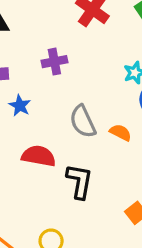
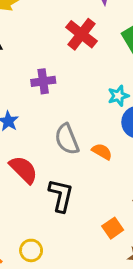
red semicircle: (39, 156) -> (24, 170), turned 32

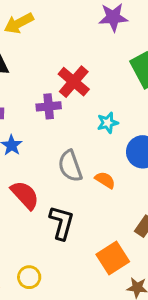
red cross: (81, 34) -> (74, 82), moved
cyan star: (118, 96) -> (108, 123), moved
orange square: (113, 228) -> (113, 258), size x1.5

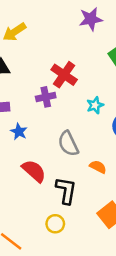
orange semicircle: (105, 180) -> (98, 167), moved
yellow circle: (29, 277) -> (55, 224), moved

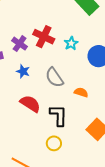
red cross: (64, 75) -> (44, 37), moved
purple cross: (46, 97) -> (20, 44), moved, turned -35
blue star: (19, 132) -> (23, 71), moved

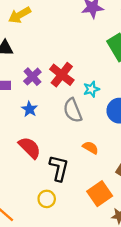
gray semicircle: (54, 77) -> (73, 110), moved

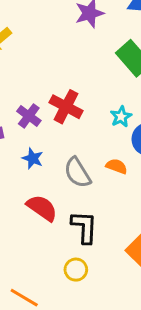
cyan star: (91, 89) -> (121, 117), moved
gray semicircle: (73, 110) -> (77, 173), moved
orange semicircle: (90, 148) -> (117, 166), moved

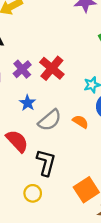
blue star: (33, 158) -> (28, 103), moved
gray semicircle: (77, 173) -> (50, 120), turned -110

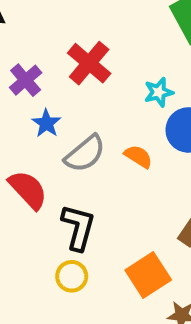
purple cross: (22, 69) -> (26, 80), moved
yellow circle: (33, 193) -> (72, 276), moved

